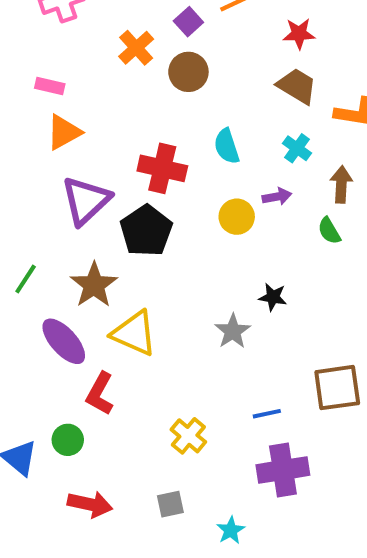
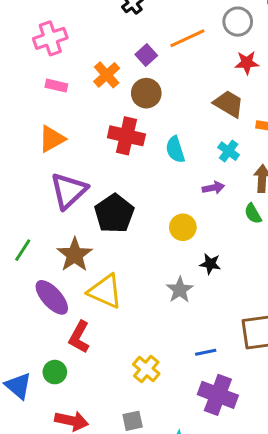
red star: (299, 34) -> (247, 63), moved
pink rectangle: (50, 86) -> (56, 86), moved
red cross: (162, 168) -> (126, 136), moved
yellow circle: (237, 217) -> (183, 227), moved
purple cross: (283, 470) -> (218, 395), turned 30

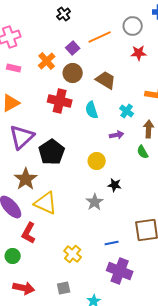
brown trapezoid: (229, 104) -> (106, 80), moved

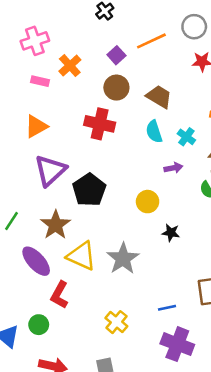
orange cross: (47, 61) -> (70, 66), moved
cyan semicircle: (92, 110) -> (154, 132), moved
gray star: (95, 202) -> (123, 259), moved, size x1.4

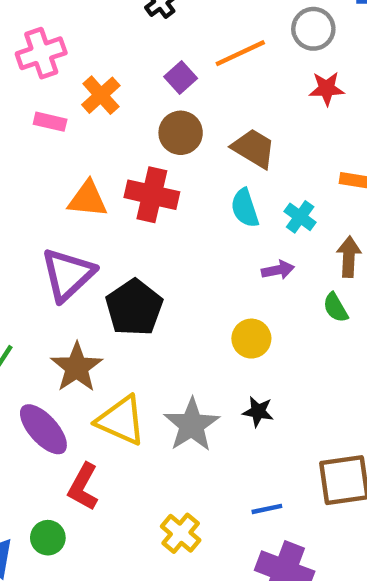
orange triangle: (36, 126) -> (88, 199), moved, turned 35
yellow circle: (148, 202) -> (251, 339), moved
black star: (171, 233) -> (258, 412), moved

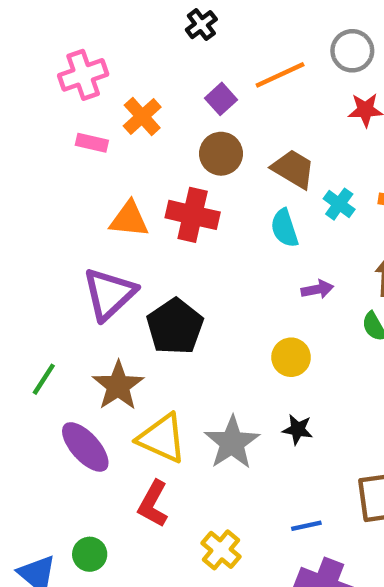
cyan cross: (300, 217) -> (339, 204), moved
red L-shape: (83, 487) -> (153, 504), moved

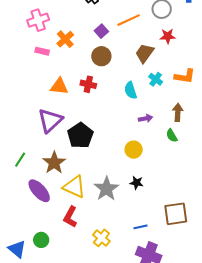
brown trapezoid: (293, 169) -> (145, 53), moved, turned -85
red cross: (193, 215) -> (88, 84), size x0.7

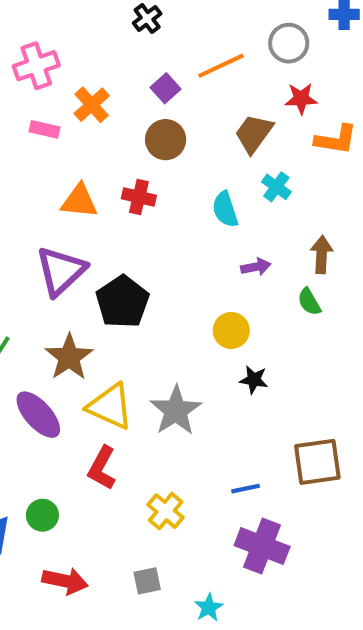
orange L-shape: (185, 76) -> (336, 140), moved
black star: (137, 183) -> (254, 380), moved

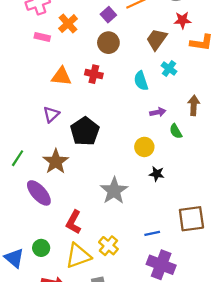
purple triangle: (61, 271) -> (51, 114), size x0.6
green semicircle: (309, 302) -> (176, 131), moved
yellow triangle: (110, 406) -> (78, 256), moved, turned -44

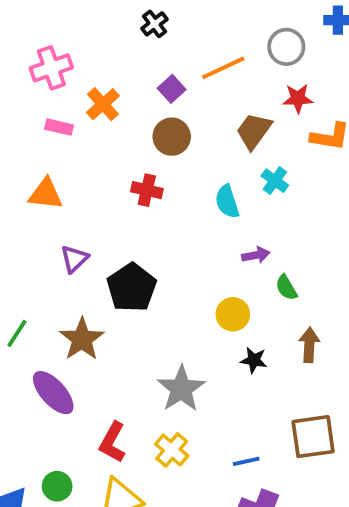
orange triangle: (61, 76) -> (46, 194), moved
brown arrow: (194, 105) -> (309, 345), moved
yellow cross: (108, 246) -> (172, 450), moved

